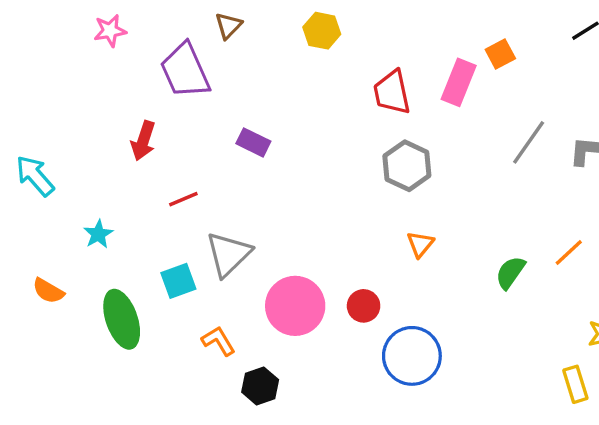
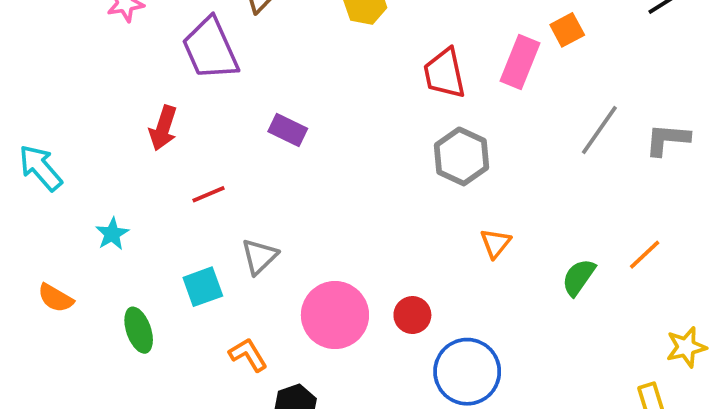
orange triangle: (420, 244) -> (495, 243), moved
gray triangle: (228, 254) -> (259, 256), size x0.7
green ellipse: (122, 319) -> (139, 330), size x0.7

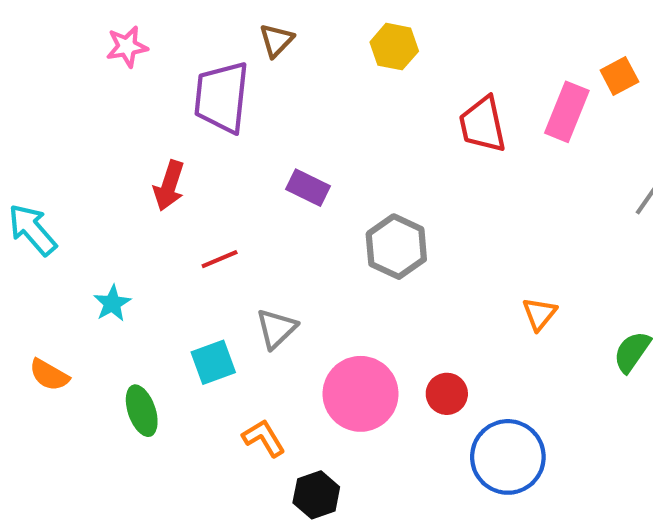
purple trapezoid: (210, 49) -> (222, 97), turned 30
gray hexagon: (461, 156) -> (396, 247), moved

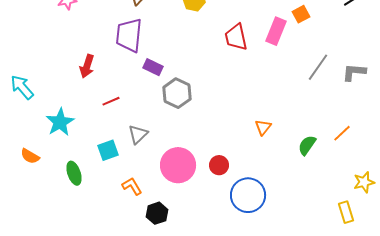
purple trapezoid: (222, 97) -> (129, 35), moved
gray hexagon: (396, 247) -> (177, 93), moved
cyan star: (112, 303) -> (60, 122), size x1.6

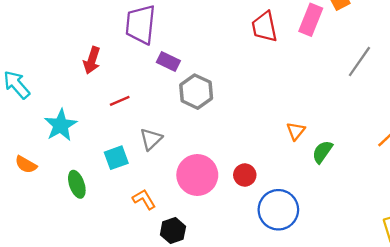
green semicircle: (307, 145) -> (322, 152), moved

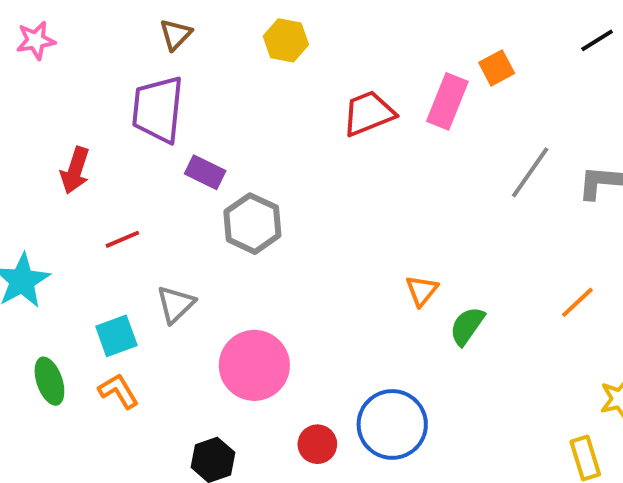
red trapezoid: (264, 27) -> (369, 113), turned 80
red circle: (245, 175) -> (317, 444), moved
orange L-shape: (144, 199) -> (118, 391), moved

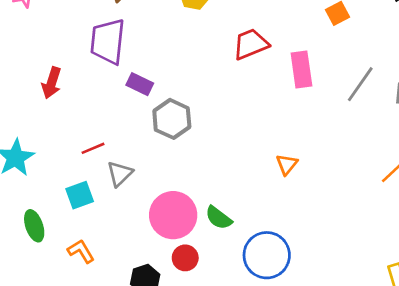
pink rectangle: (447, 101) -> (301, 69), moved, turned -30
red line: (122, 239) -> (93, 148), moved
green semicircle: (467, 326) -> (219, 218), moved, turned -88
orange L-shape: (118, 391) -> (81, 251), moved
red circle: (317, 444) -> (185, 258), moved

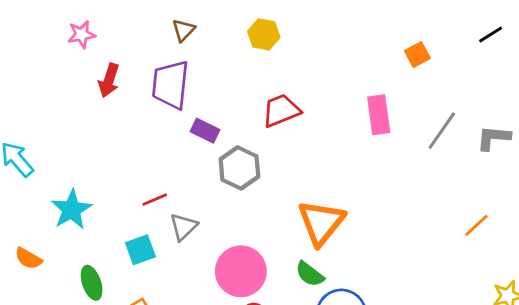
red trapezoid: (251, 44) -> (281, 111), moved
red arrow: (52, 83) -> (109, 80), moved
orange triangle: (287, 164) -> (321, 222), moved, size x2.0
green semicircle: (219, 218) -> (310, 274), moved

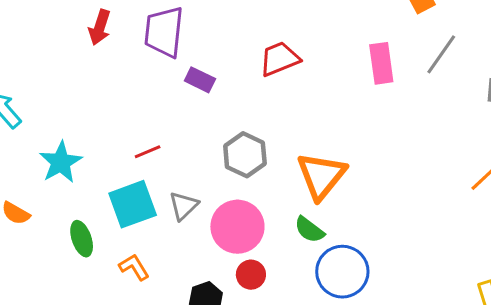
gray line: (442, 131) -> (441, 54), moved
gray hexagon: (239, 168) -> (245, 155), moved
gray triangle: (183, 227) -> (184, 206), moved
cyan square: (140, 250) -> (133, 204), size x1.5

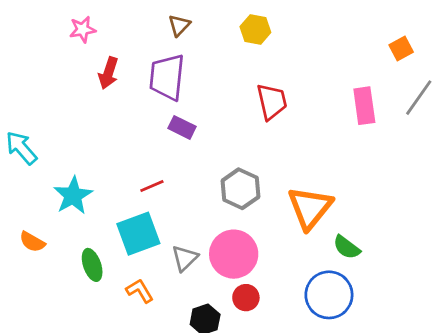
red trapezoid: (279, 59) -> (272, 102), turned 99
purple rectangle: (200, 80) -> (182, 127), moved
gray triangle: (184, 206) -> (185, 258), moved
green semicircle: (309, 230) -> (347, 247), moved

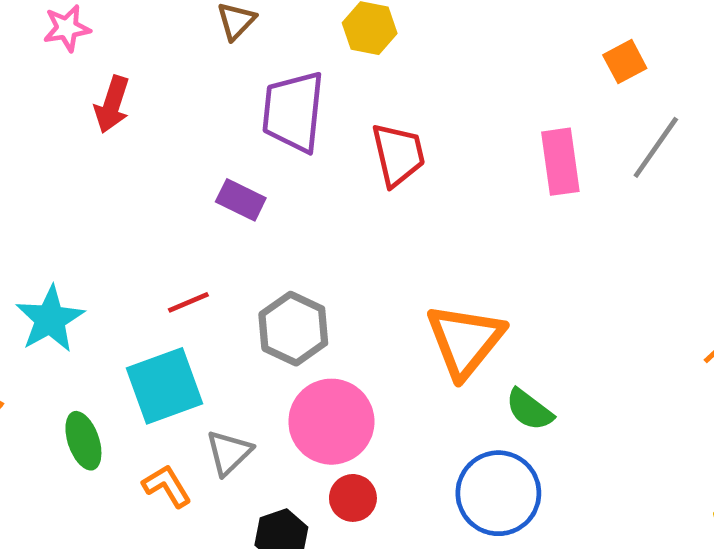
purple trapezoid: (167, 77) -> (293, 112), moved
gray hexagon: (240, 189) -> (293, 329), moved
gray triangle: (185, 258) -> (229, 453), moved

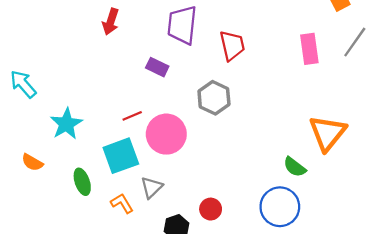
red arrow: (112, 104) -> (111, 22), moved
gray hexagon: (293, 329) -> (214, 98), moved
orange triangle: (465, 341) -> (328, 133), moved
pink circle: (331, 422) -> (166, 134), moved

